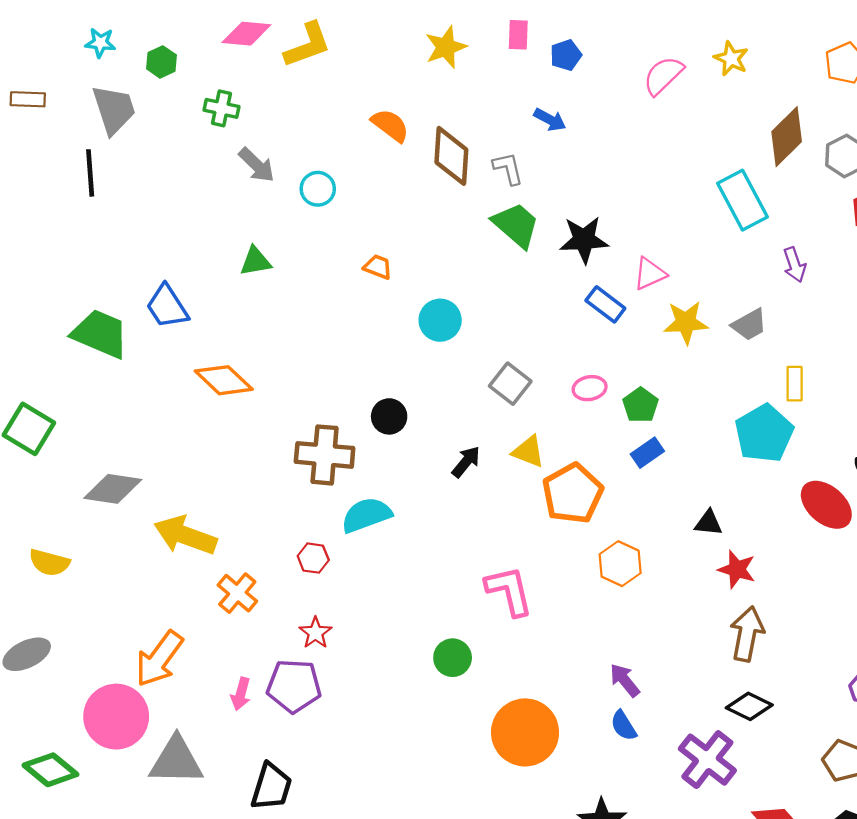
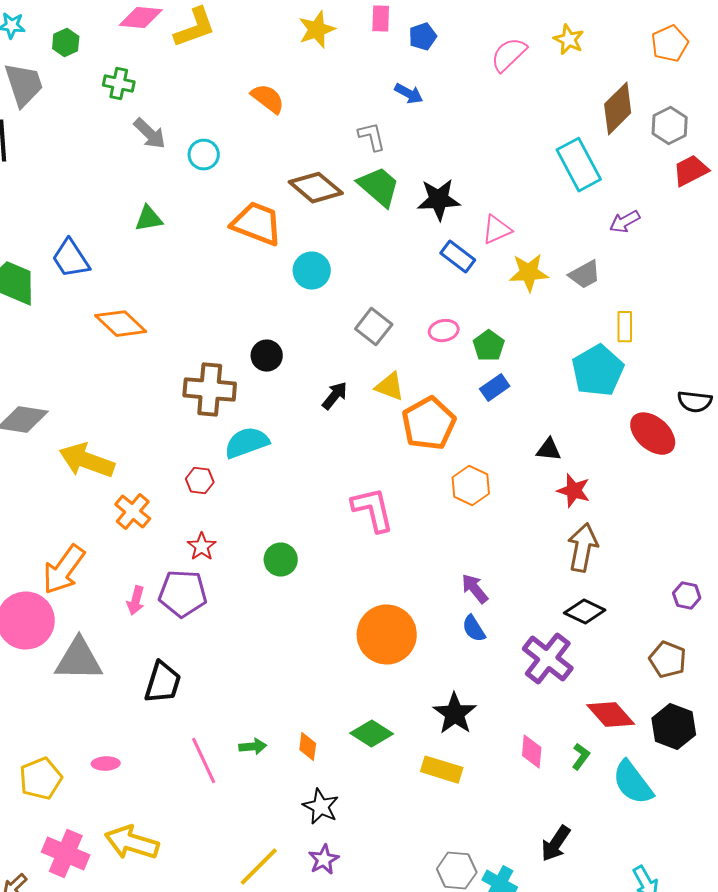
brown diamond: (451, 156) -> (316, 188), moved, turned -54
purple arrow: (795, 265) -> (625, 222), turned 80
orange trapezoid: (378, 267) -> (257, 224), size x2.0
green circle: (453, 658) -> (281, 560), moved

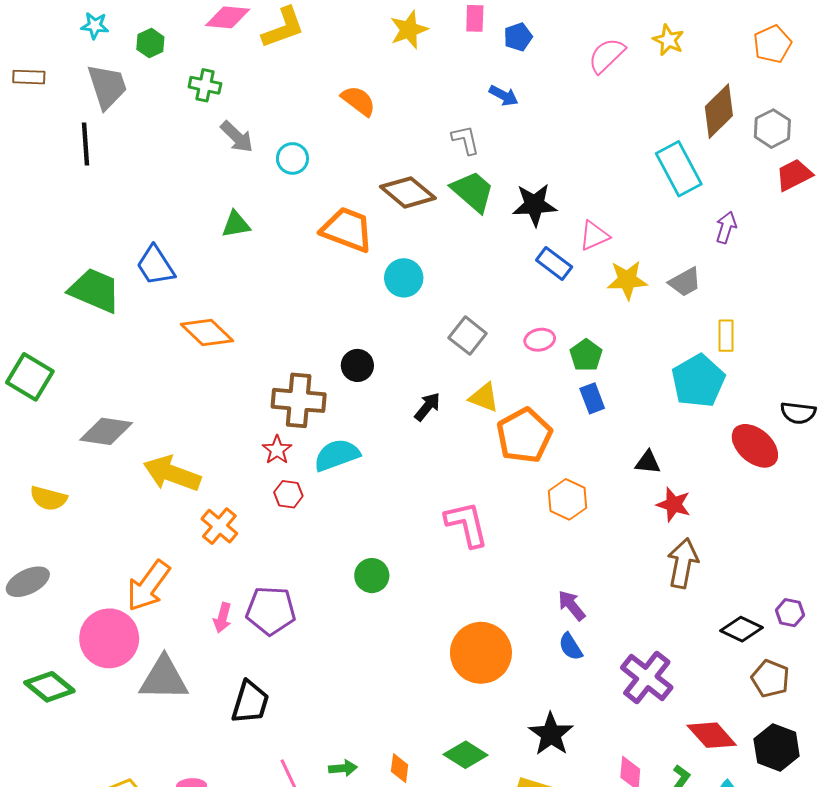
purple arrow: (625, 222) -> (726, 227), turned 136
blue rectangle: (495, 388) -> (592, 398), turned -76
red star: (202, 547) -> (277, 450), moved
black diamond: (585, 612) -> (742, 629), moved

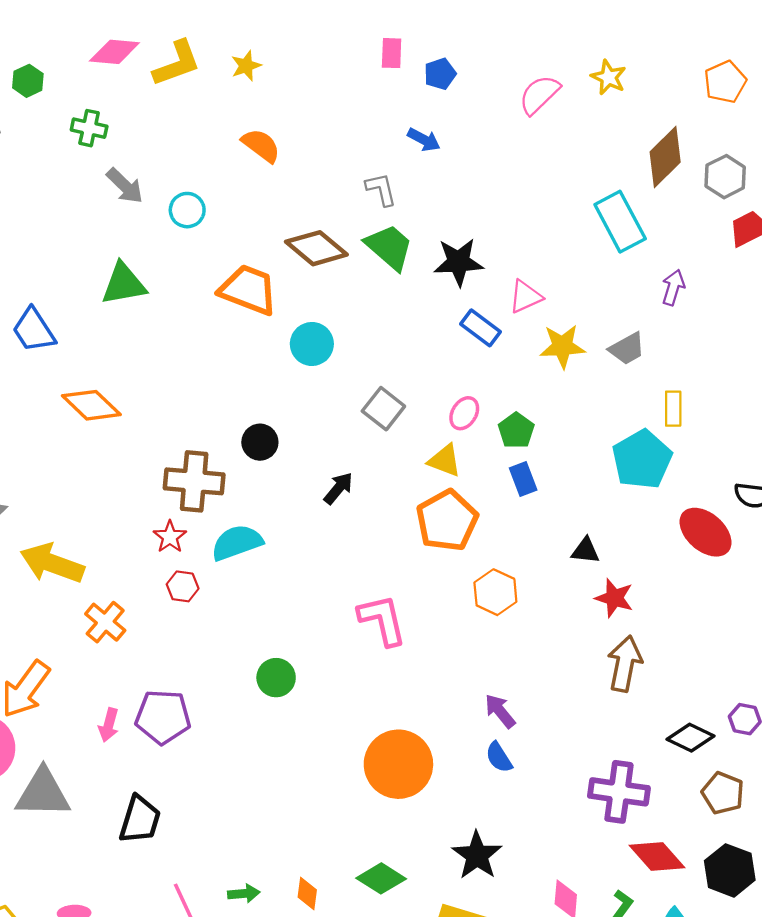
yellow star: (409, 30) -> (246, 66), moved, size x0.7
green triangle: (236, 224) -> (124, 284), size x1.4
pink ellipse: (540, 340) -> (464, 413), turned -48
yellow triangle: (484, 397) -> (445, 461), moved
purple cross: (647, 678) -> (619, 792), moved, turned -30

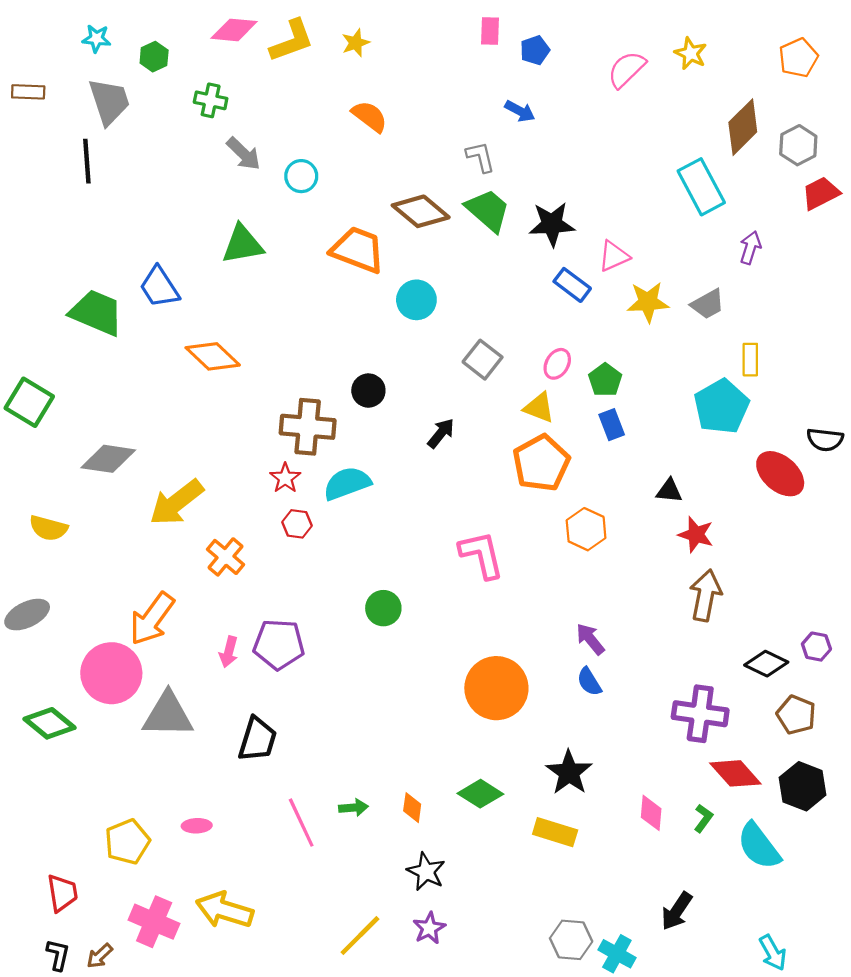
yellow arrow: (52, 563) -> (176, 503), turned -58

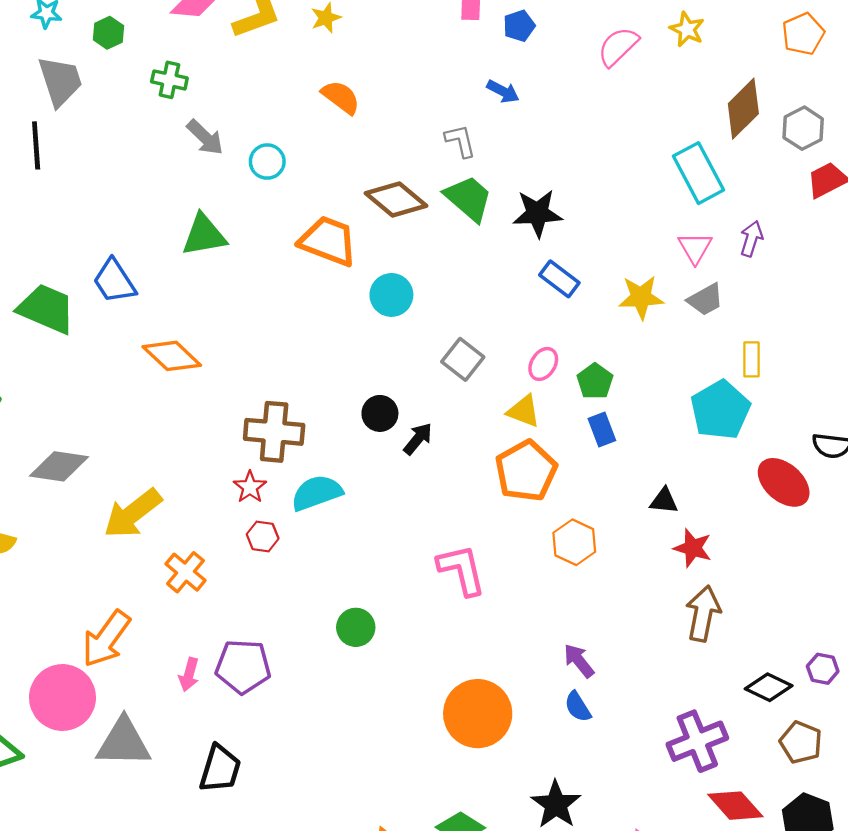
pink triangle: (614, 256) -> (695, 248), moved, turned -36
black circle: (368, 391) -> (380, 413), moved
purple cross: (700, 714) -> (697, 741), turned -30

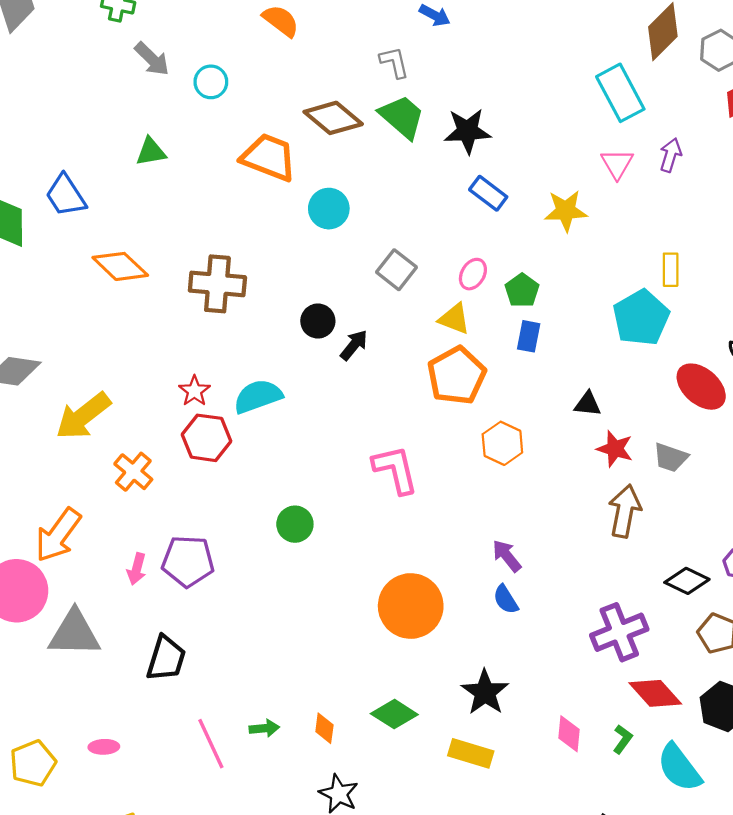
green triangle: (204, 235) -> (151, 152), size x0.7
gray trapezoid: (705, 300) -> (671, 458), moved, turned 48
blue rectangle: (602, 430) -> (529, 336), turned 32
brown cross: (274, 432) -> (217, 284), moved
red hexagon: (263, 536) -> (207, 438), size x1.6

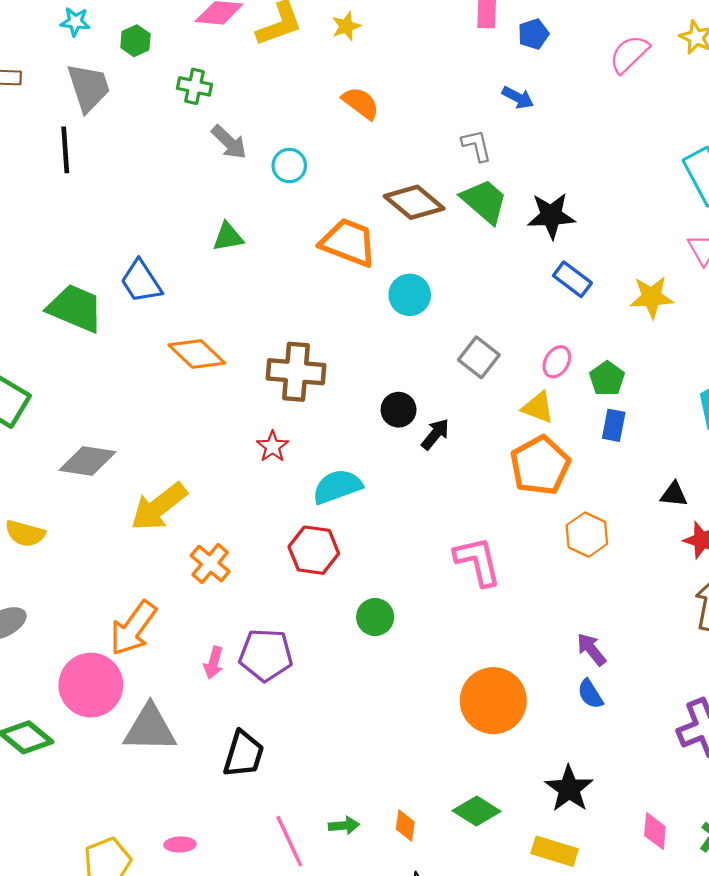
red star: (194, 391) -> (273, 446), moved
red hexagon: (207, 438) -> (314, 550), moved

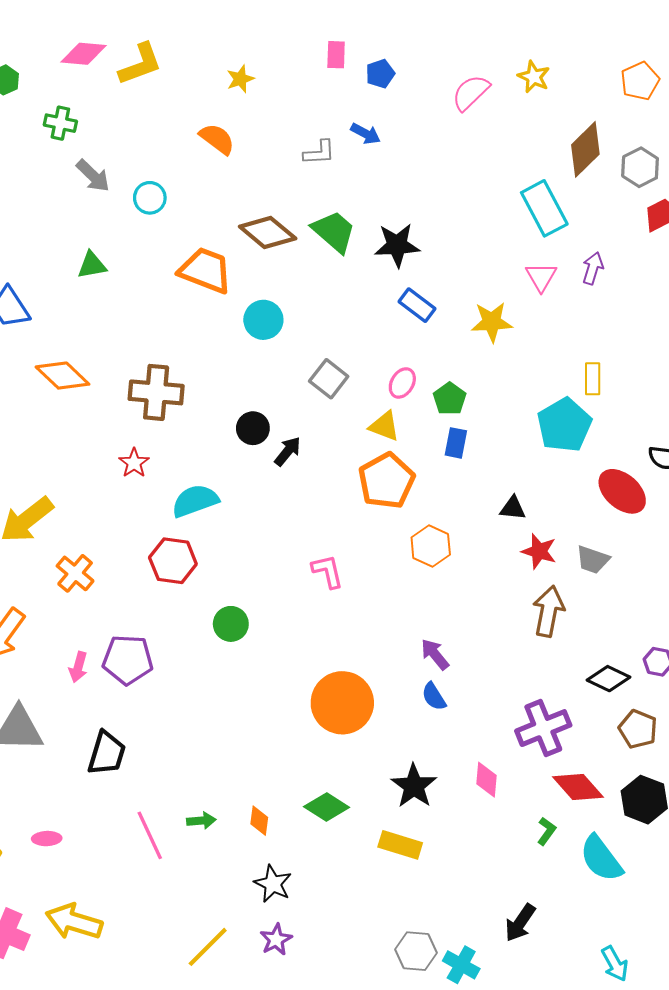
yellow star: (346, 26) -> (240, 79), moved
gray L-shape: (477, 145) -> (319, 153), moved, turned 100
pink L-shape: (478, 561) -> (328, 571), size x0.7
pink diamond: (655, 831) -> (486, 780), moved

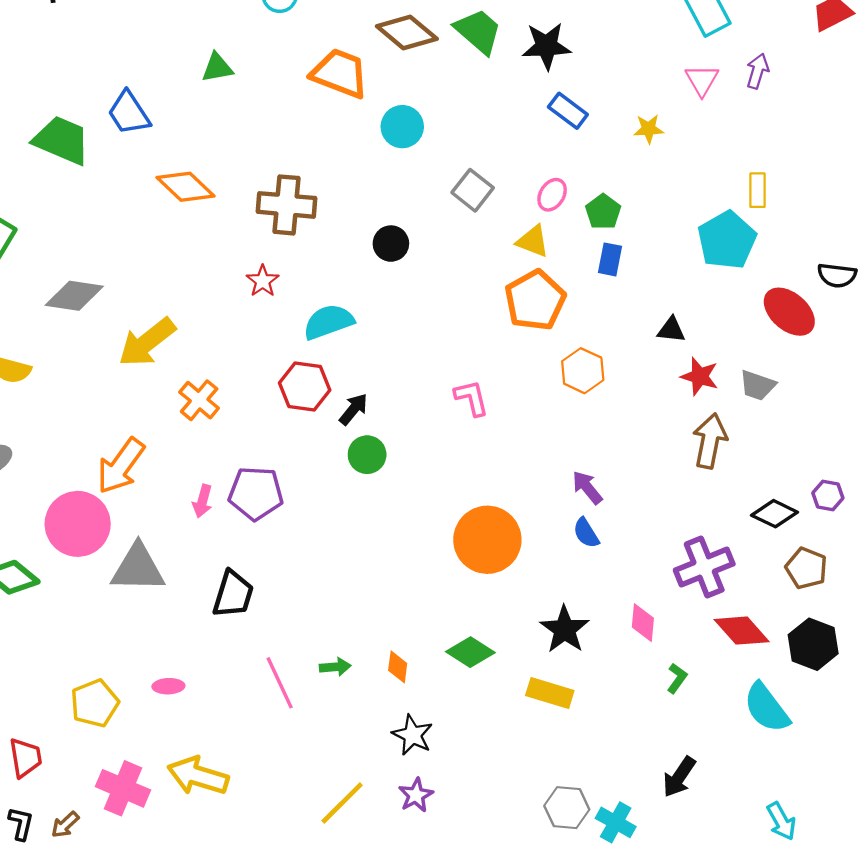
yellow star: (492, 322) -> (649, 129), size x0.7
black arrow: (288, 451) -> (353, 409), moved
green L-shape: (546, 831) -> (677, 678), moved

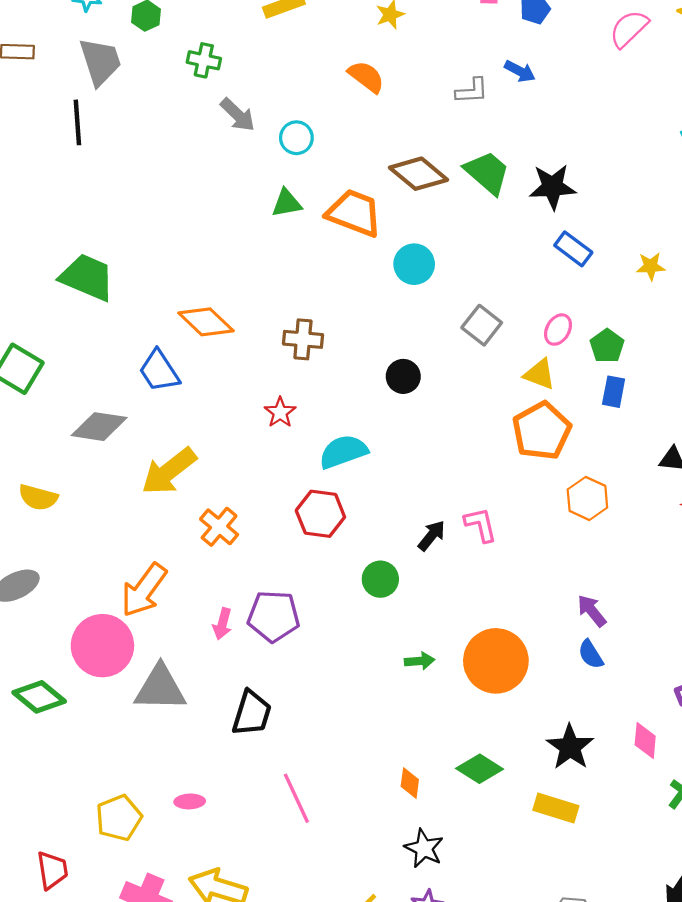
green triangle: (217, 68) -> (287, 203), moved
blue trapezoid: (129, 113) -> (159, 371), moved
brown cross: (286, 205) -> (303, 339), size x0.7
black arrow: (353, 409) -> (432, 536), moved
green arrow: (335, 667) -> (420, 661), moved

